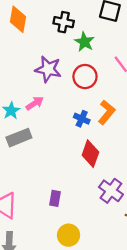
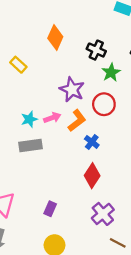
orange L-shape: (107, 112) -> (77, 121), moved

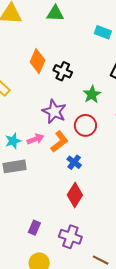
black cross: (96, 50) -> (63, 71), moved
purple cross: (103, 214) -> (70, 237), moved, turned -30

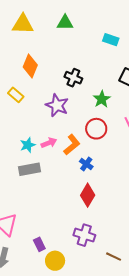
orange diamond: (37, 61) -> (30, 66), moved
purple star: (54, 112) -> (57, 105), moved
purple rectangle: (34, 228) -> (39, 244), moved, turned -48

